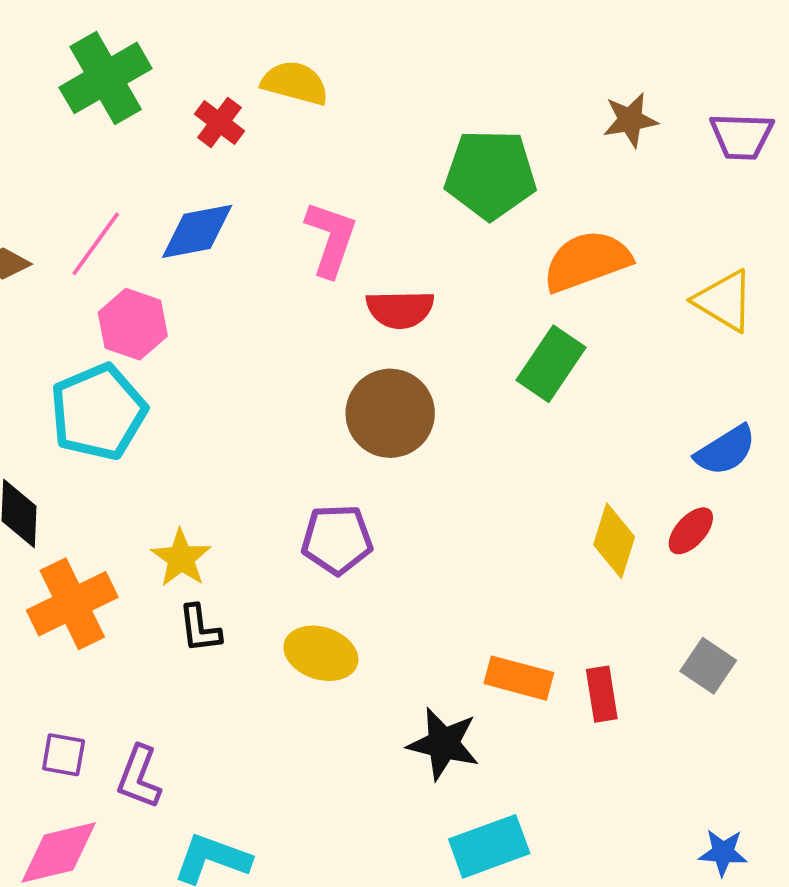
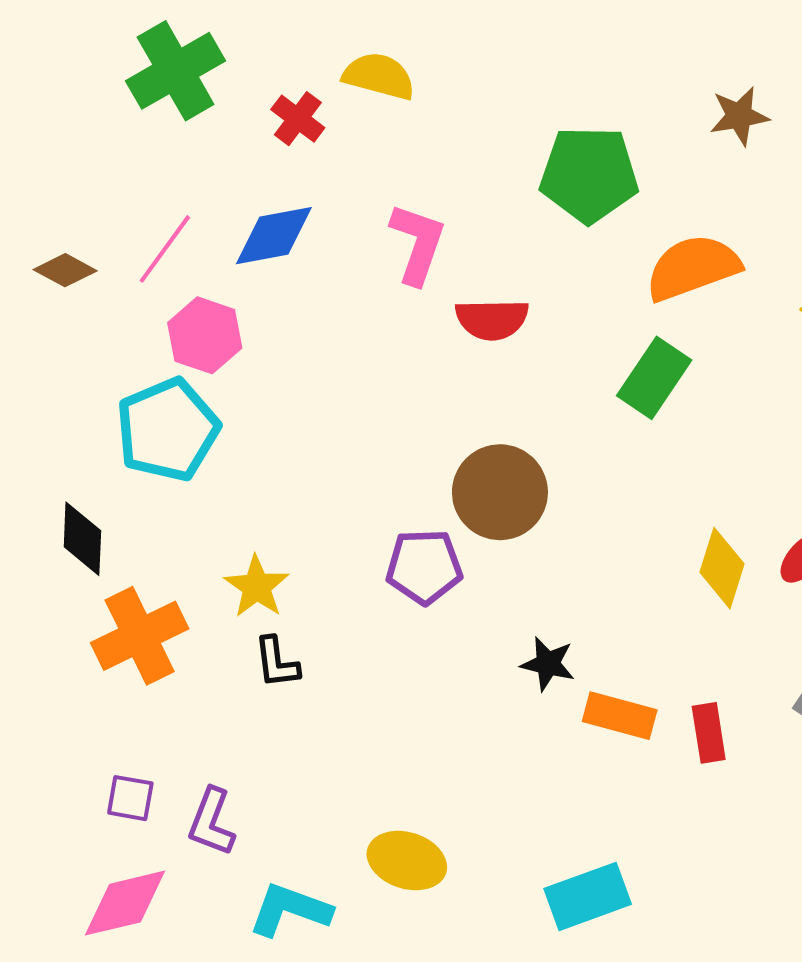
brown circle: (390, 413) -> (500, 492), moved
yellow ellipse: (321, 653) -> (407, 861), moved
black star: (443, 744) -> (548, 664), moved, size x0.7

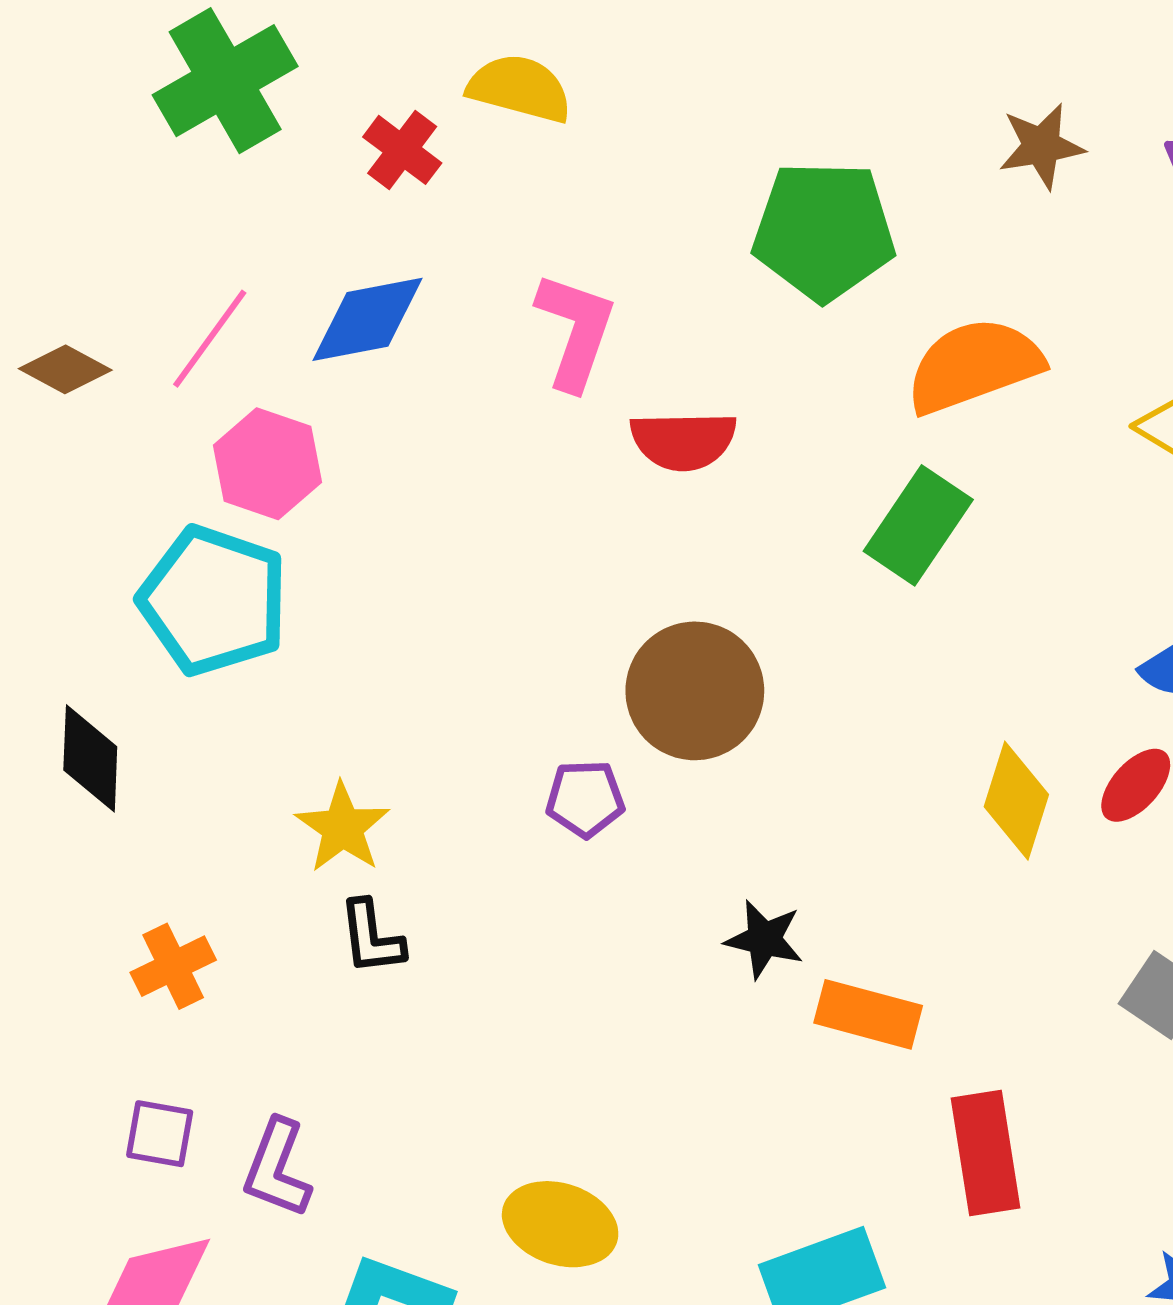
cyan pentagon: (168, 430) -> (214, 600), turned -30
purple pentagon: (424, 567) -> (585, 799), size x0.7
orange cross: (140, 636) -> (173, 966), moved, size x0.6
red rectangle: (709, 733) -> (986, 1153), moved, size x1.4

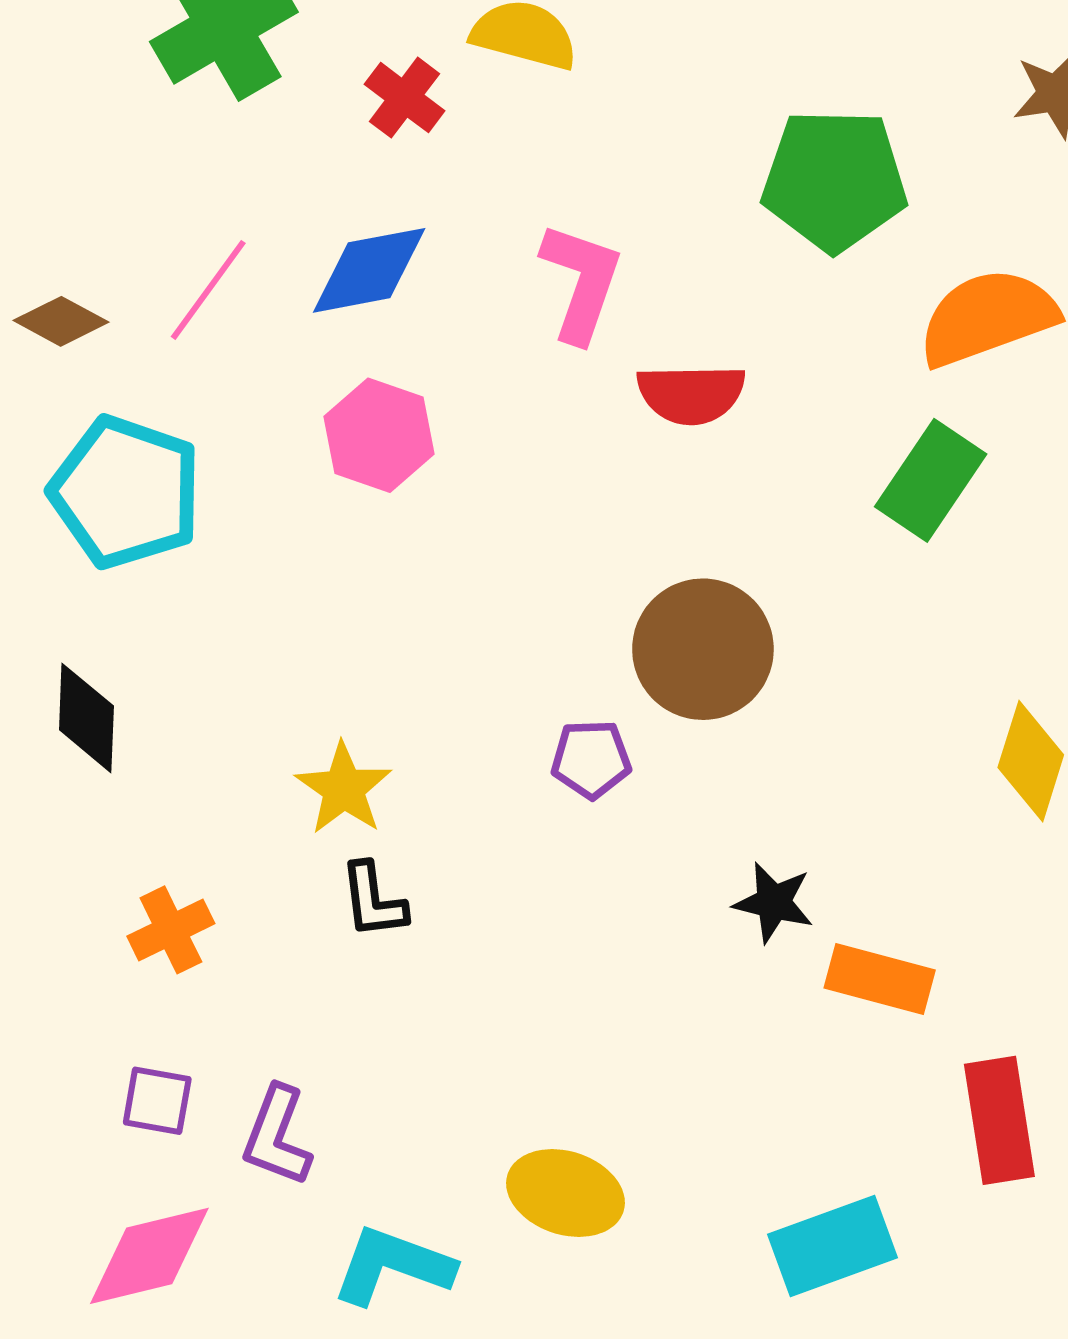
pink hexagon: (267, 464) -> (379, 435), moved
cyan pentagon: (214, 600) -> (126, 492), moved

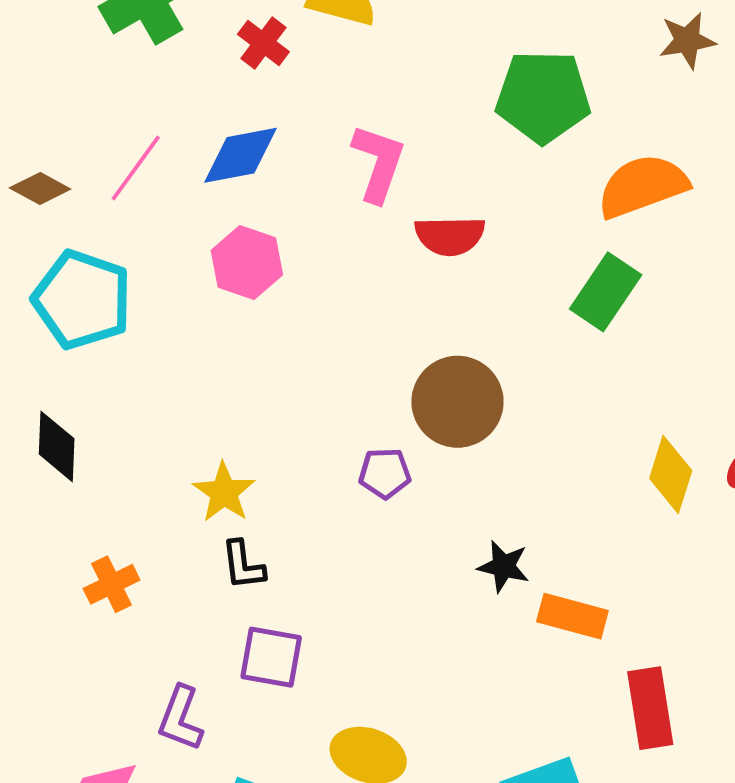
purple square: (157, 1101) -> (271, 657), moved, size x1.4

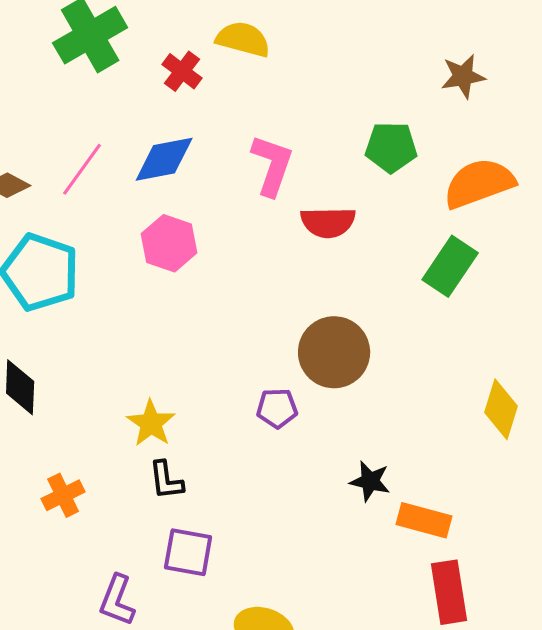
brown star: (687, 40) -> (463, 76), moved
green pentagon: (543, 97) -> (391, 147), moved, size x0.7
red rectangle: (650, 708) -> (449, 592), moved

